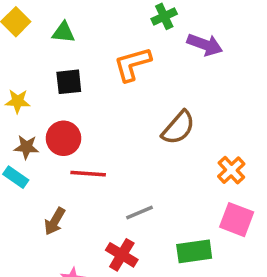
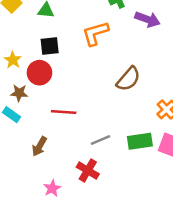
yellow star: (18, 101) -> (13, 60), turned 30
red circle: (64, 138) -> (39, 73), moved
green rectangle: (194, 251) -> (140, 141), moved

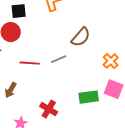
gray line: (100, 140) -> (59, 59), moved
green rectangle: (140, 141) -> (89, 97), moved

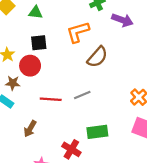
brown semicircle: (81, 37) -> (97, 57), moved
green rectangle: (89, 97) -> (97, 132), moved

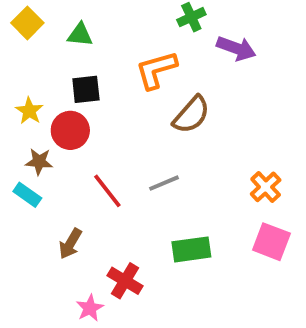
red line: (51, 99) -> (107, 191), turned 48
red cross: (71, 149) -> (125, 281), moved

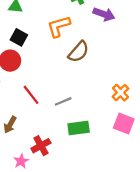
black square: (86, 89) -> (19, 37), turned 35
gray line: (164, 183) -> (63, 101), moved
red cross: (125, 281) -> (41, 146), turned 30

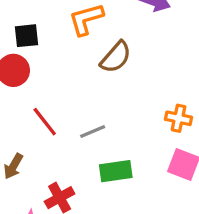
black square: (19, 37) -> (27, 36), turned -35
orange cross: (121, 93) -> (179, 118), turned -35

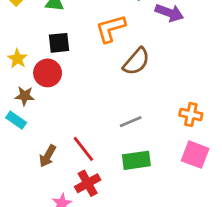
red line: (45, 122) -> (83, 149), moved
gray line: (93, 132) -> (131, 122), moved

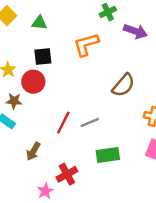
brown semicircle: (136, 61) -> (123, 85), moved
gray line: (131, 122) -> (90, 123), moved
red line: (83, 149) -> (63, 123), moved, turned 65

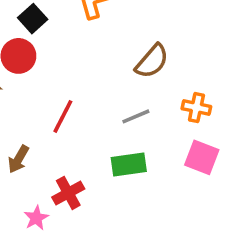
black square: (43, 56) -> (33, 19), turned -36
gray line: (90, 123) -> (136, 116), moved

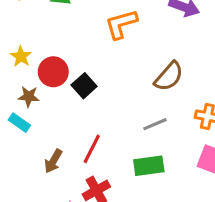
black square: (33, 19) -> (84, 86), moved
red line: (63, 116) -> (92, 149), moved

